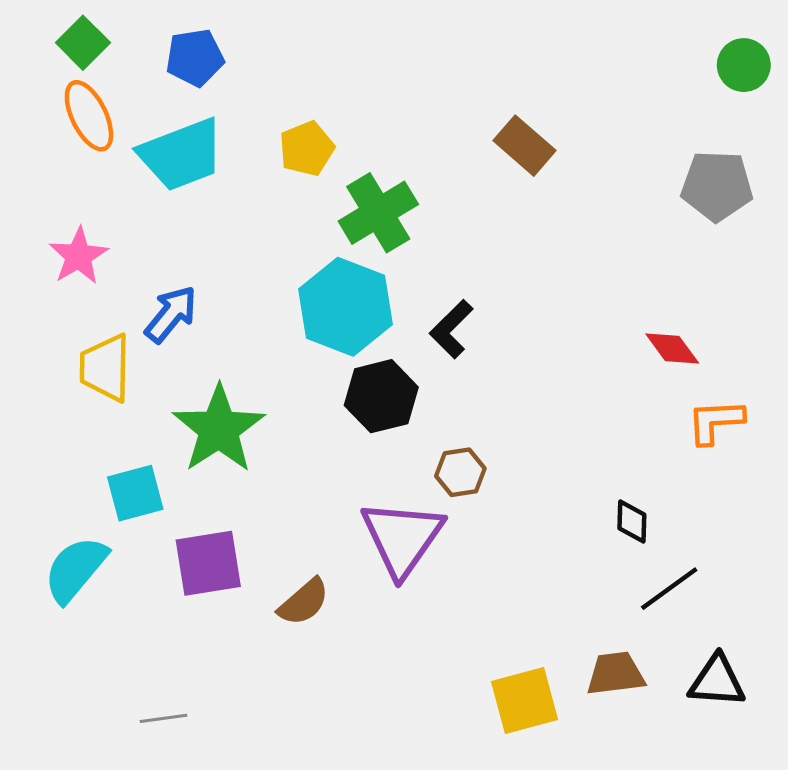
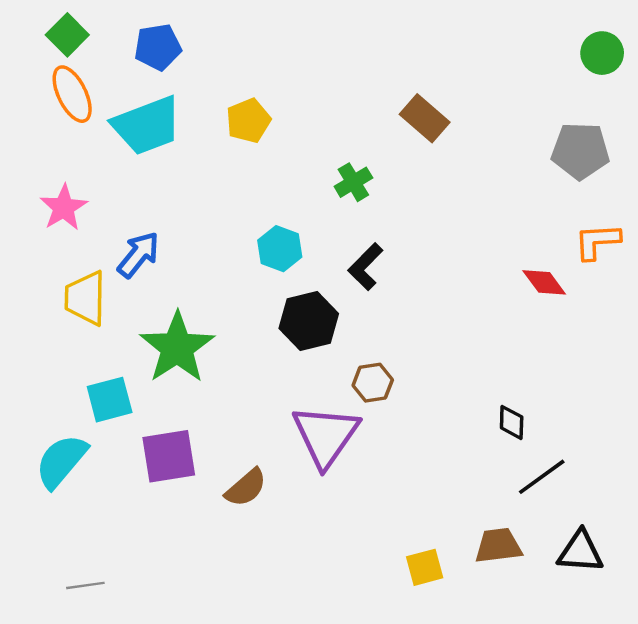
green cross: (378, 213) -> (353, 182), moved, size x0.6
cyan hexagon: (346, 307) -> (280, 249), size x0.6
orange L-shape: (715, 422) -> (597, 241), moved
yellow square: (525, 700) -> (425, 567), size x0.7
gray line: (164, 718) -> (85, 585), moved

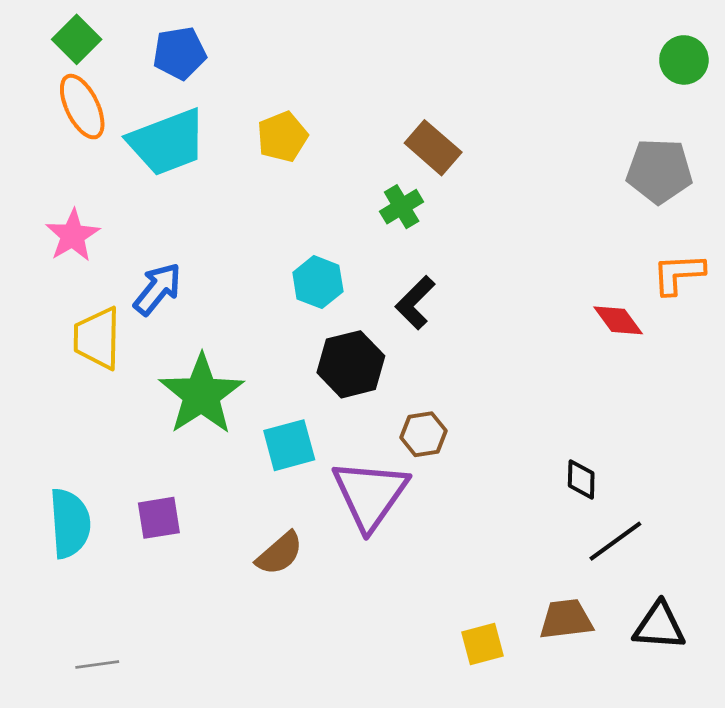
brown rectangle: (425, 118) -> (433, 148), moved
cyan square: (110, 400) -> (289, 445), moved
purple square: (169, 456) -> (159, 518), moved, size x0.7
cyan semicircle: (61, 461) -> (70, 523), turned 136

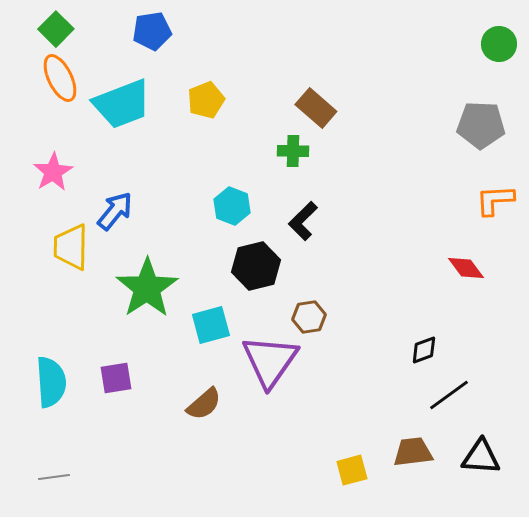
blue pentagon: (179, 53) -> (152, 31), moved
green cross: (402, 207) -> (293, 151), turned 32
red diamond: (618, 320) -> (466, 268), moved
black diamond: (581, 479) -> (424, 350), turned 68
gray line: (97, 664) -> (54, 477), moved

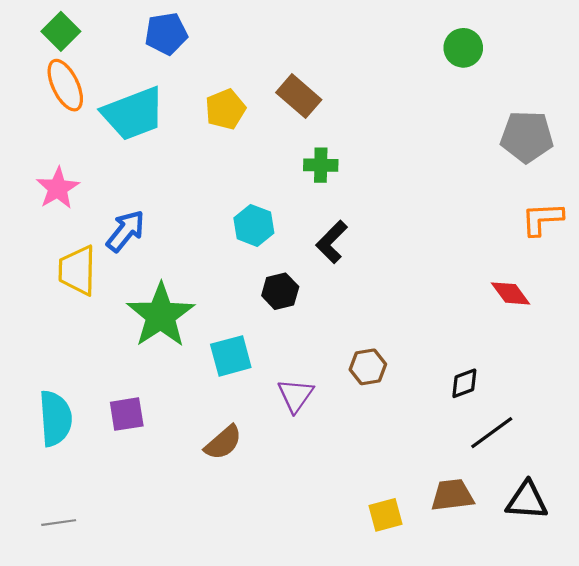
green circle: (499, 44) -> (463, 48), moved
brown rectangle: (316, 108) -> (299, 96), moved
black hexagon: (256, 266) -> (280, 291), size x0.7
brown hexagon: (309, 317) -> (368, 367), moved
purple triangle: (270, 361) -> (296, 395), size x0.6

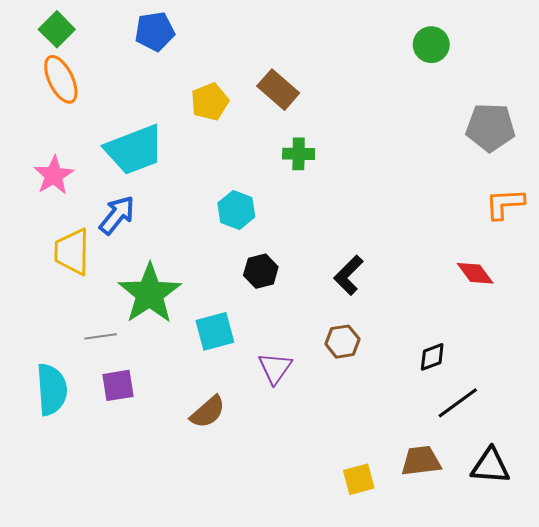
cyan trapezoid: (133, 114) -> (134, 150), moved
black L-shape: (332, 242) -> (349, 275), moved
gray line: (59, 523) -> (101, 336), moved

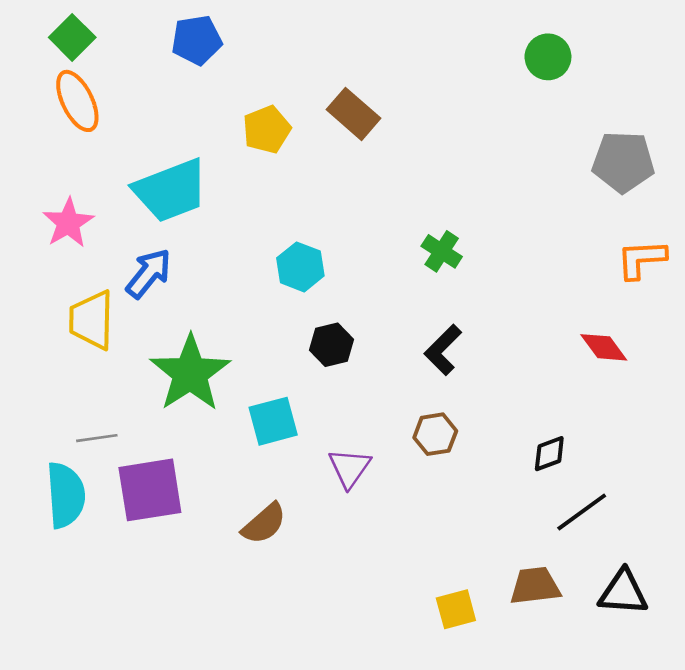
green cross: (299, 154) -> (442, 251), moved, turned 32
gray line: (101, 336) -> (97, 438), moved
purple square: (118, 385) -> (150, 490), size x1.6

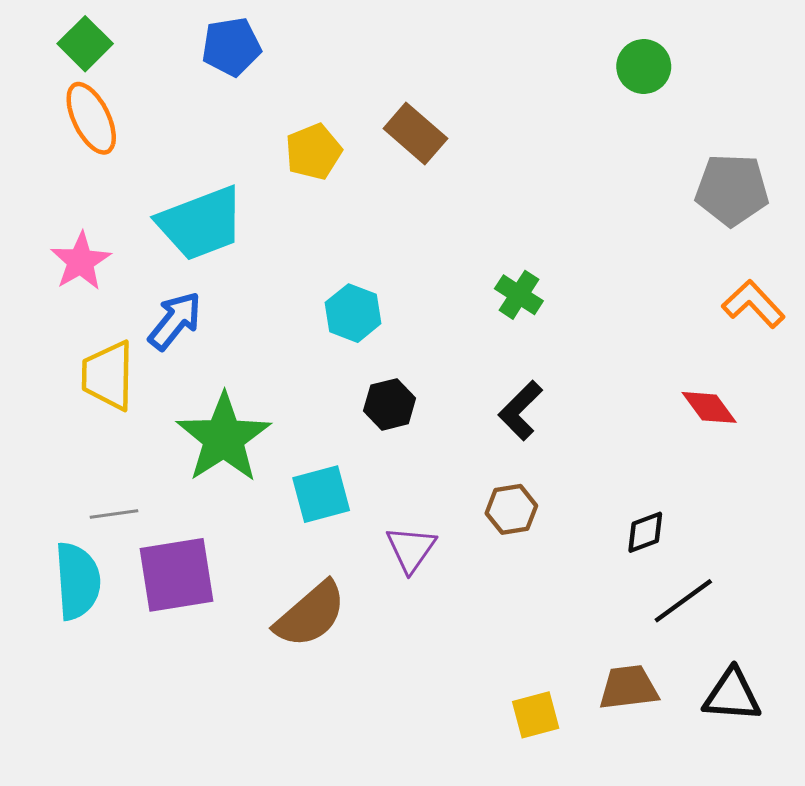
orange L-shape: (641, 259) -> (753, 304), turned 50
brown semicircle: (264, 524) -> (310, 614), size x1.4

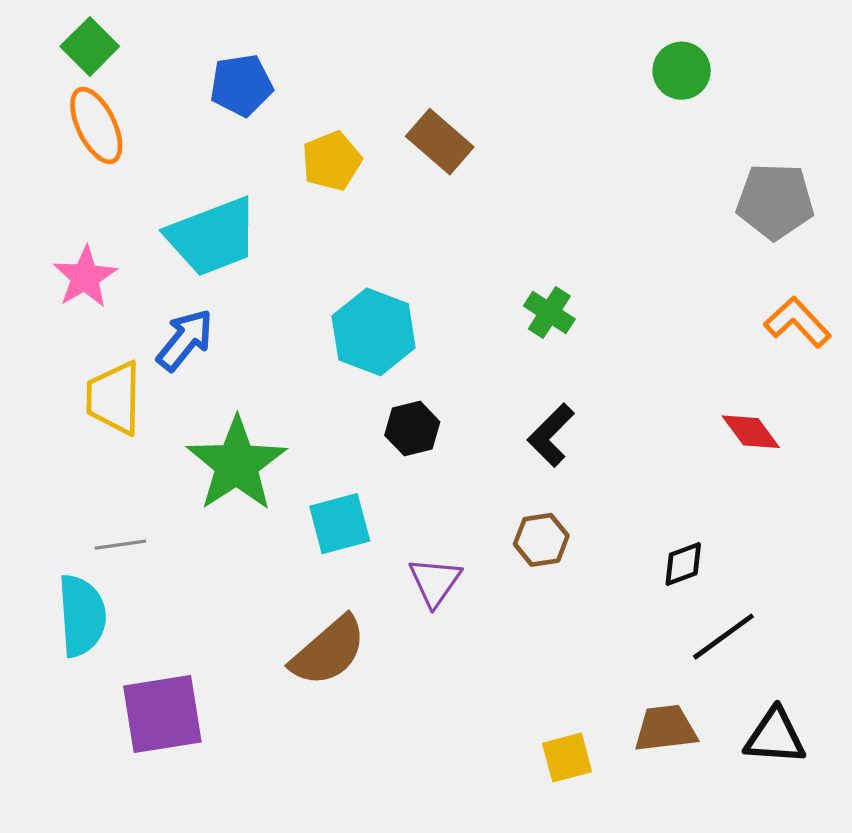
blue pentagon: (231, 47) -> (241, 85), moved
cyan hexagon: (353, 313) -> (374, 332), size x1.4
purple square: (176, 575) -> (162, 714), moved

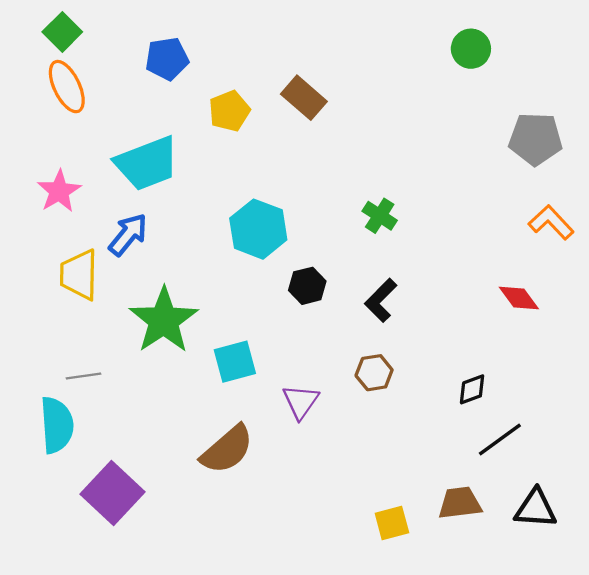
black hexagon: (412, 429) -> (307, 286), moved
purple square: (162, 714) -> (112, 493), turned -38

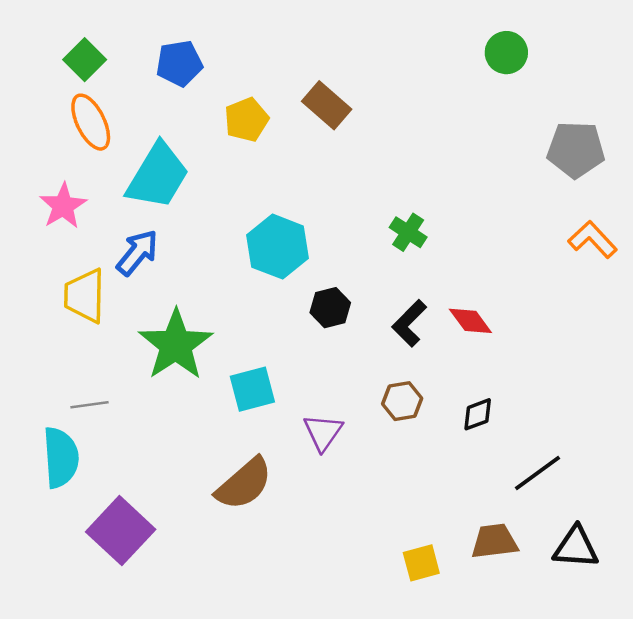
green square: (62, 32) -> (85, 60), moved
orange ellipse: (67, 87) -> (91, 122), moved
cyan trapezoid: (147, 163) -> (158, 176), turned -38
red diamond: (519, 298) -> (470, 321), moved
black diamond: (472, 389) -> (478, 414), moved

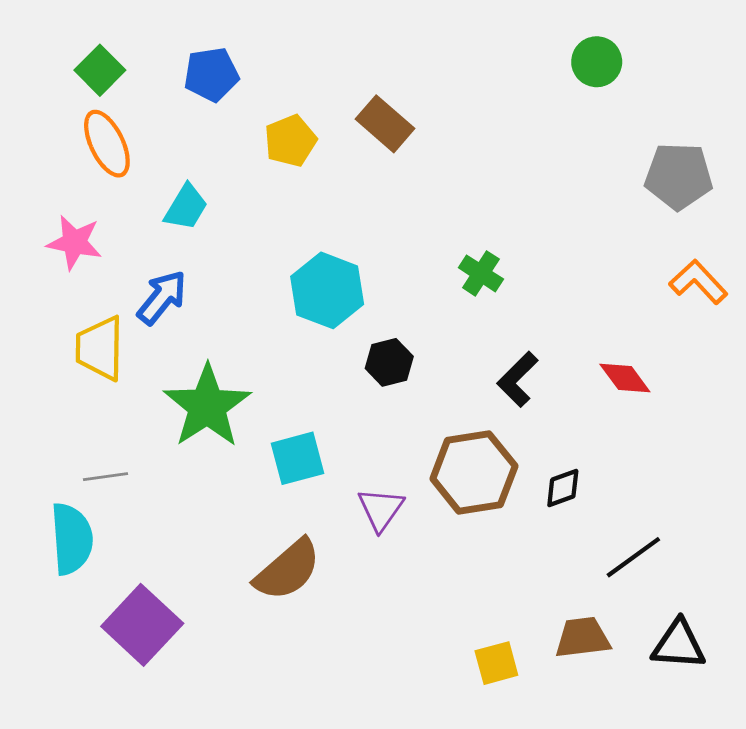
cyan trapezoid: (158, 176) -> (186, 207), size x0.6
pink star: (63, 206) -> (74, 242), turned -30
red diamond: (470, 321) -> (625, 378), moved
black L-shape: (409, 323) -> (518, 379), moved
brown hexagon: (402, 401) -> (474, 472), size x1.8

